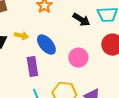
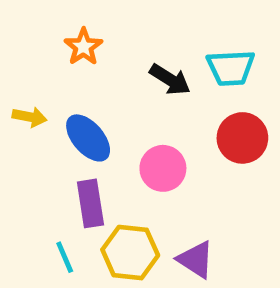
purple rectangle: (32, 67) -> (90, 203), moved

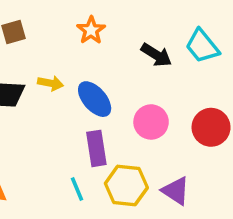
cyan trapezoid: (231, 68) -> (202, 46), turned 54
red circle: (242, 138) -> (211, 127), moved

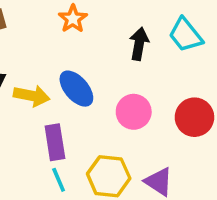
black arrow: (156, 55) -> (139, 44), turned -112
yellow arrow: (50, 83) -> (32, 96), moved, size x1.4
purple rectangle: (96, 148) -> (55, 142), moved

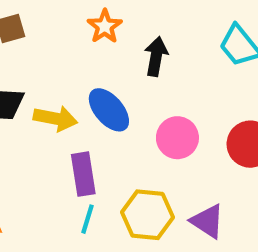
black arrow: (139, 44) -> (156, 56), moved
cyan line: (59, 180) -> (88, 219), turned 40

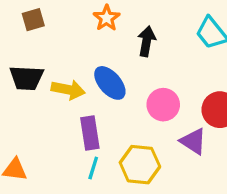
purple triangle: (207, 221) -> (193, 141), moved

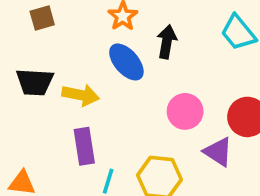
blue ellipse: (110, 83) -> (126, 62), moved
purple rectangle: (90, 133) -> (84, 146), moved

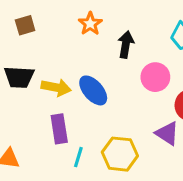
blue ellipse: (126, 62) -> (93, 90), moved
pink circle: (185, 111) -> (155, 77), moved

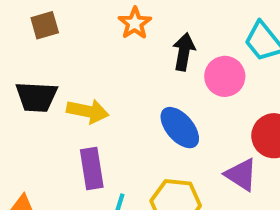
pink circle: (155, 77) -> (225, 76), moved
blue ellipse: (93, 90) -> (180, 128), moved

